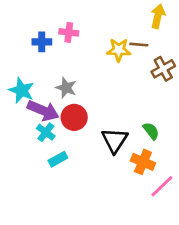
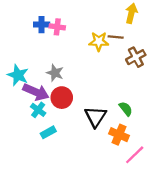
blue cross: (42, 42) -> (42, 25), moved

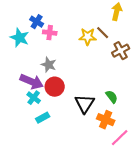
blue cross: (42, 25) -> (37, 22), turned 32
pink cross: (57, 27) -> (50, 33), moved
brown line: (116, 37) -> (103, 33), turned 40
cyan star: (18, 75) -> (20, 38), moved

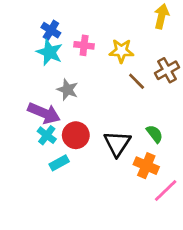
pink cross: (50, 33) -> (84, 45), moved
brown line: (103, 33) -> (137, 81), moved
cyan star: (20, 38) -> (50, 52), moved
red circle: (55, 87) -> (76, 135), moved

